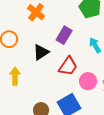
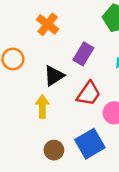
yellow arrow: (15, 76) -> (42, 106), moved

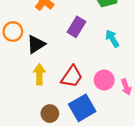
black triangle: (54, 76) -> (36, 44), moved
red trapezoid: (89, 94) -> (72, 77), moved

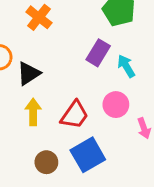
purple rectangle: (76, 27) -> (98, 53), moved
pink circle: (104, 80) -> (116, 105), moved

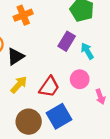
orange cross: (39, 17) -> (23, 15), turned 30
yellow arrow: (33, 112) -> (19, 85), turned 42
brown circle: (46, 162) -> (29, 122), size x1.5

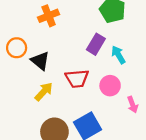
black triangle: (16, 56) -> (40, 61), turned -48
red trapezoid: (49, 87) -> (77, 79), moved, turned 50

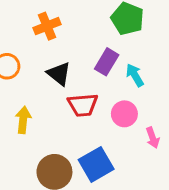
black triangle: (40, 61) -> (59, 74), moved
yellow arrow: (44, 92) -> (23, 120), moved, turned -36

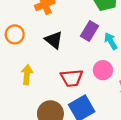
red trapezoid: (83, 105) -> (72, 78), moved

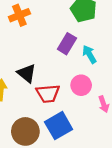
black triangle: (54, 40) -> (27, 73), moved

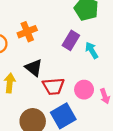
orange cross: (19, 15) -> (27, 32), moved
pink circle: (81, 85) -> (84, 90), moved

